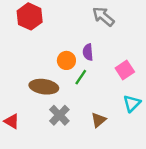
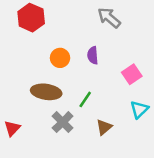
orange circle: (66, 60) -> (60, 58), moved
green line: (81, 77) -> (85, 99), moved
red triangle: (12, 121) -> (12, 128), turned 42

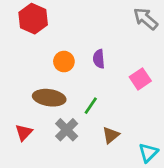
gray arrow: (109, 18) -> (146, 19), moved
cyan triangle: (139, 109) -> (148, 153), moved
red triangle: (12, 128) -> (24, 132), moved

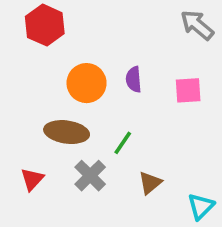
orange circle: (64, 62) -> (87, 83), size x1.4
pink square: (140, 79) -> (188, 90), moved, turned 30

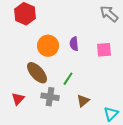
brown ellipse: (67, 132) -> (37, 73), turned 40
gray cross: (90, 176) -> (50, 97), turned -36

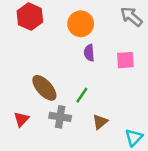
orange circle: (48, 46) -> (81, 24), moved

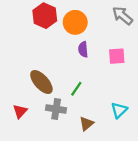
red hexagon: (30, 17) -> (45, 16), moved
brown triangle: (100, 122) -> (86, 124), moved
cyan triangle: (134, 137) -> (119, 110), moved

